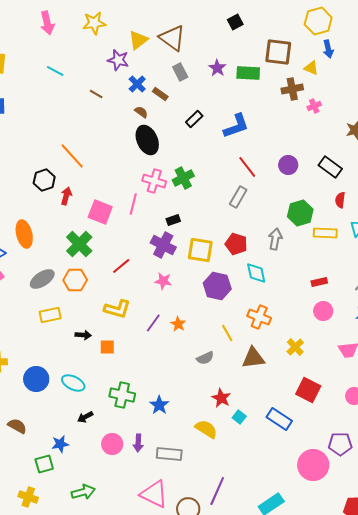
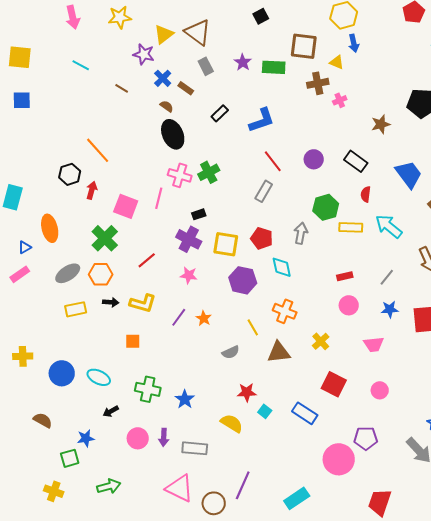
black arrow: (83, 335) -> (111, 302), moved
red star: (221, 398) -> (247, 392), turned -30

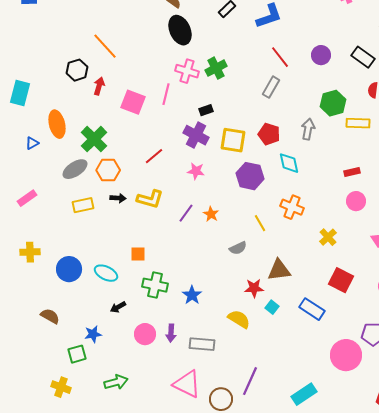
green cross: (105, 238) -> (94, 139), moved
pink rectangle: (20, 274) -> (27, 198), moved
orange square: (133, 341) -> (138, 254), moved
brown triangle: (279, 352) -> (279, 270), moved

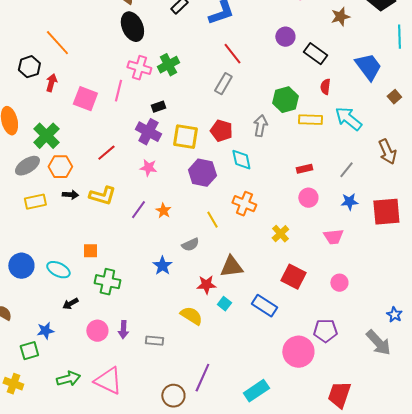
purple circle: (321, 55) -> (285, 37), moved
blue star: (192, 295) -> (162, 266), moved
gray rectangle: (202, 344) -> (154, 341), size x0.7
pink triangle: (187, 384) -> (108, 381), moved

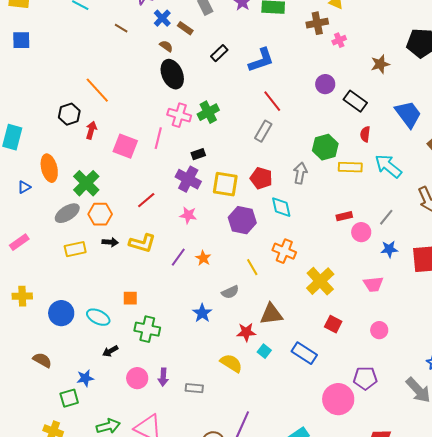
pink circle: (308, 198) -> (361, 232), moved
yellow cross: (280, 234) -> (320, 281), size x1.6
red square: (293, 277) -> (333, 324), size x0.7

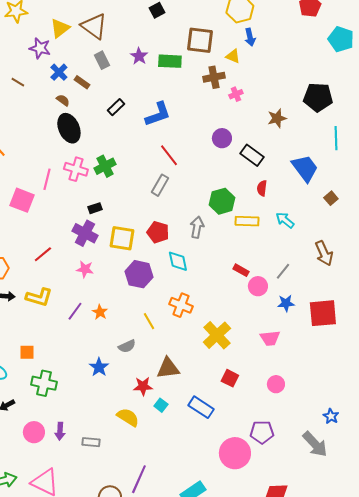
pink line: (158, 138) -> (47, 179), moved
cyan arrow: (388, 166) -> (285, 220), size x0.7
red rectangle: (344, 216) -> (241, 270), turned 42

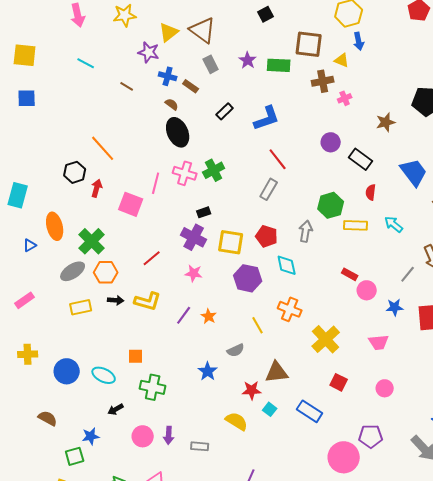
blue cross: (59, 72) -> (168, 76), turned -30
gray line: (283, 271) -> (408, 274), moved

